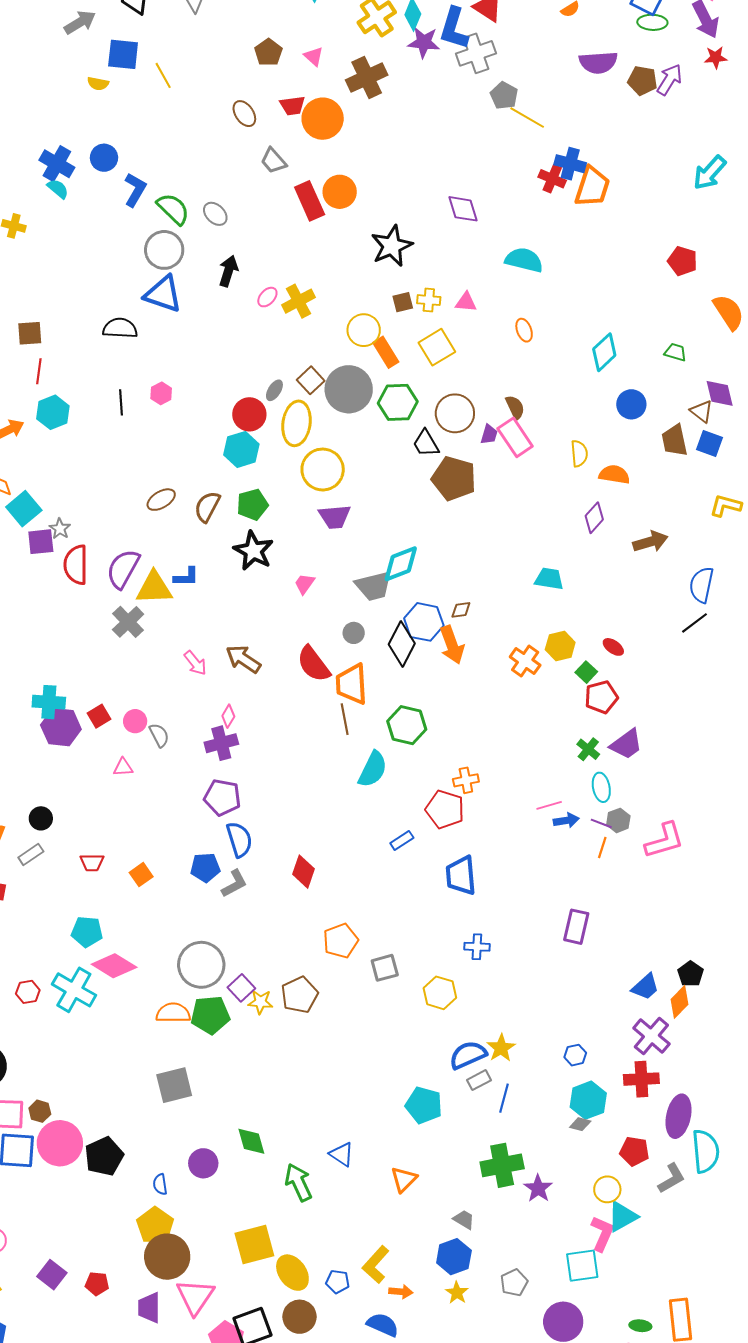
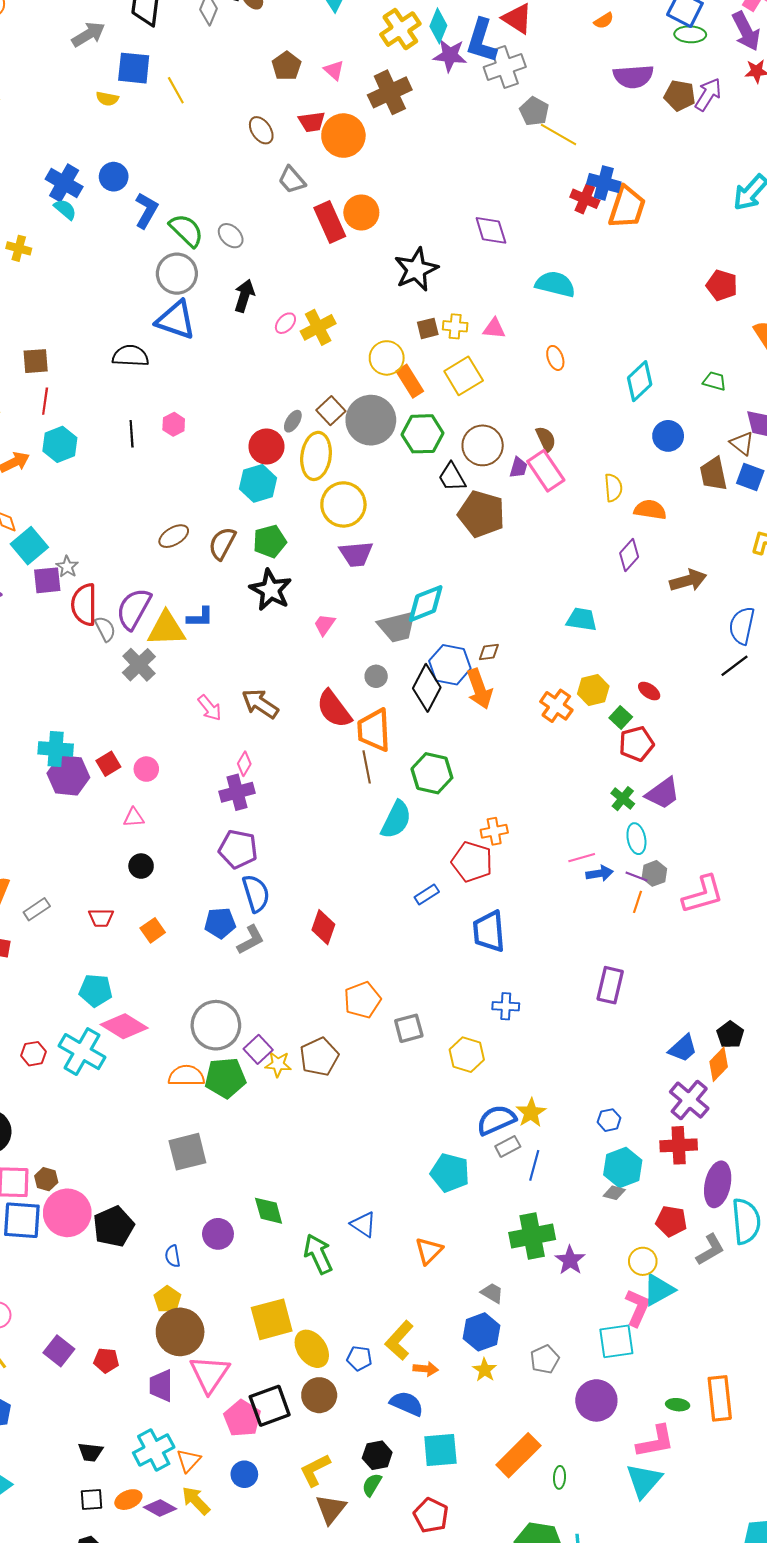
gray semicircle: (159, 735) -> (105, 629), moved
black circle: (41, 818) -> (141, 866), moved
yellow pentagon: (155, 1225) -> (167, 1299), size x0.7

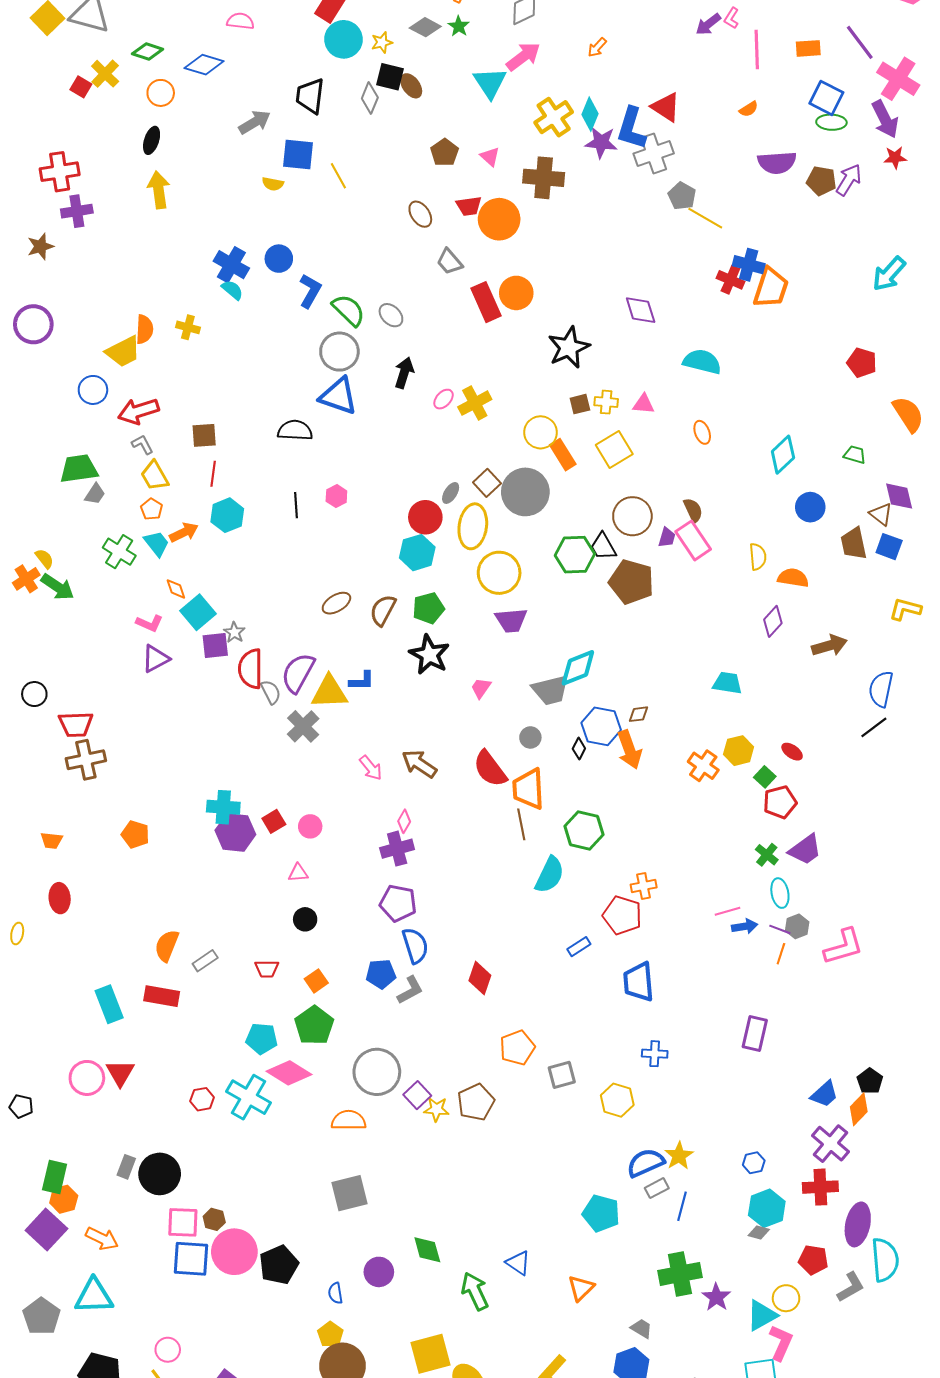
brown cross: (390, 92) -> (544, 178), turned 30
green hexagon: (422, 434) -> (575, 555), moved
black diamond: (427, 688) -> (579, 749), size x0.5
green pentagon: (225, 1078) -> (314, 1025), moved, turned -30
cyan triangle: (659, 1290) -> (762, 1315), moved

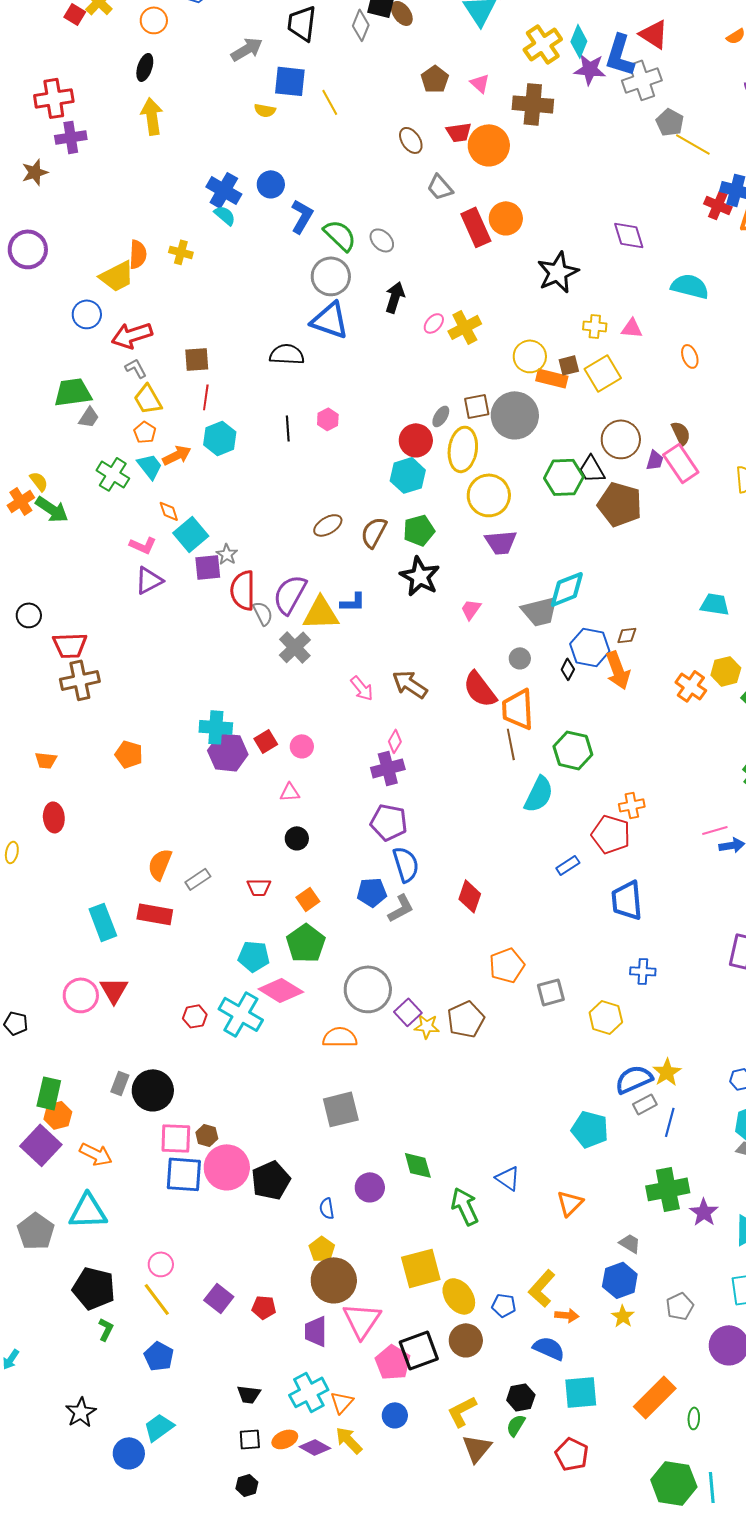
brown square: (580, 404) -> (569, 365), moved
orange rectangle: (563, 455) -> (552, 378), turned -44
brown square: (487, 483) -> (477, 406), turned 32

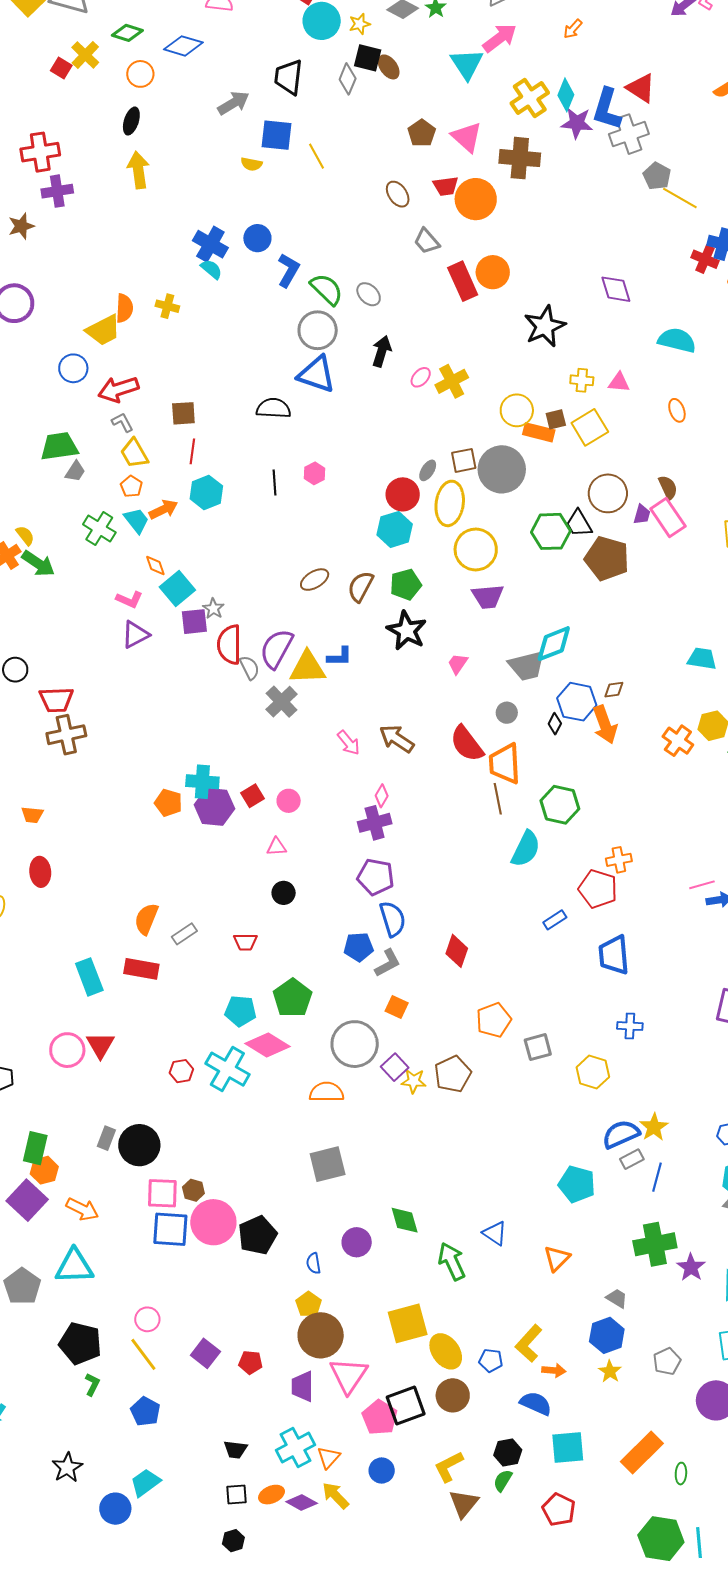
pink triangle: (480, 83) -> (467, 137), size x1.6
orange pentagon: (129, 754) -> (168, 803), moved
orange square: (308, 899) -> (397, 1007), moved, turned -30

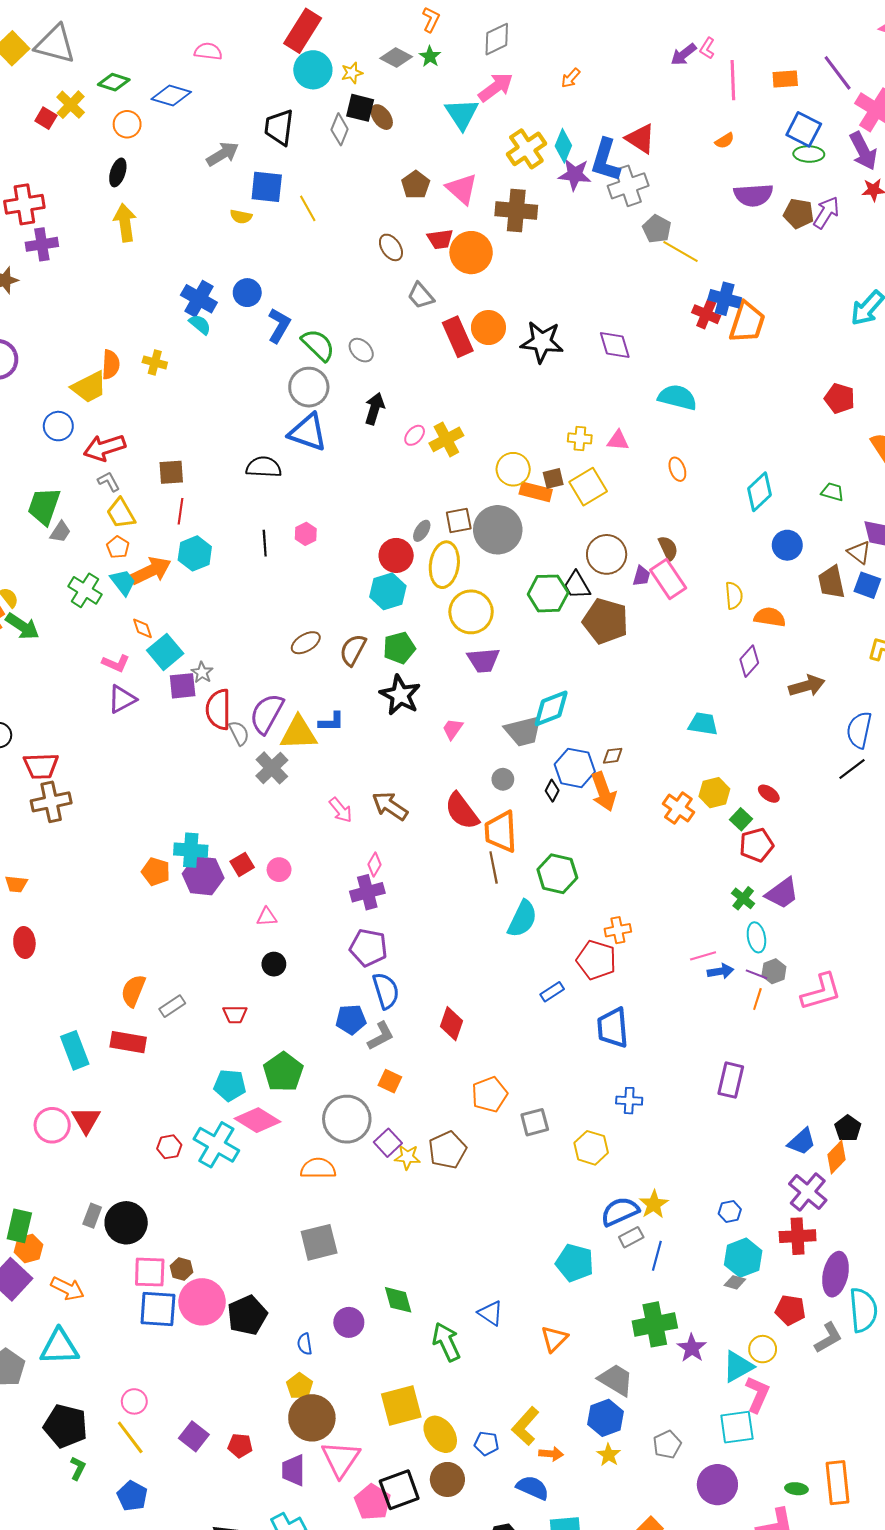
black star: (545, 326) -> (542, 342), moved, turned 30
green trapezoid: (59, 446) -> (44, 506), turned -63
orange arrow: (163, 509) -> (151, 571), size x1.4
gray trapezoid: (617, 1298) -> (616, 1380), size x1.6

